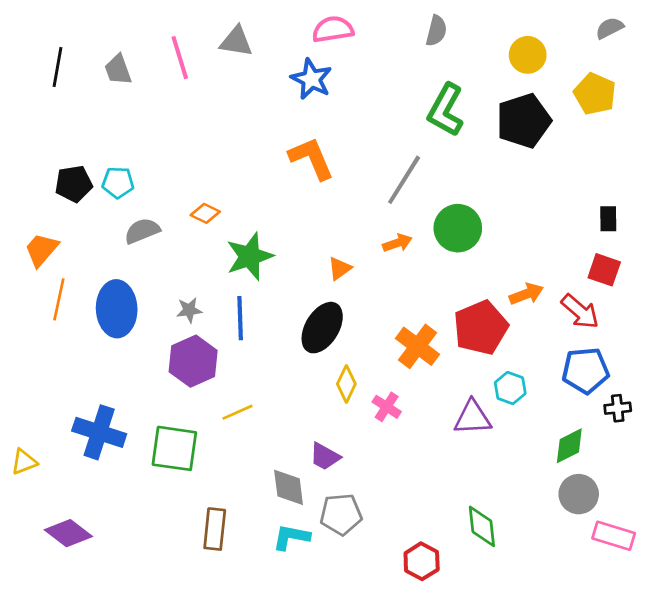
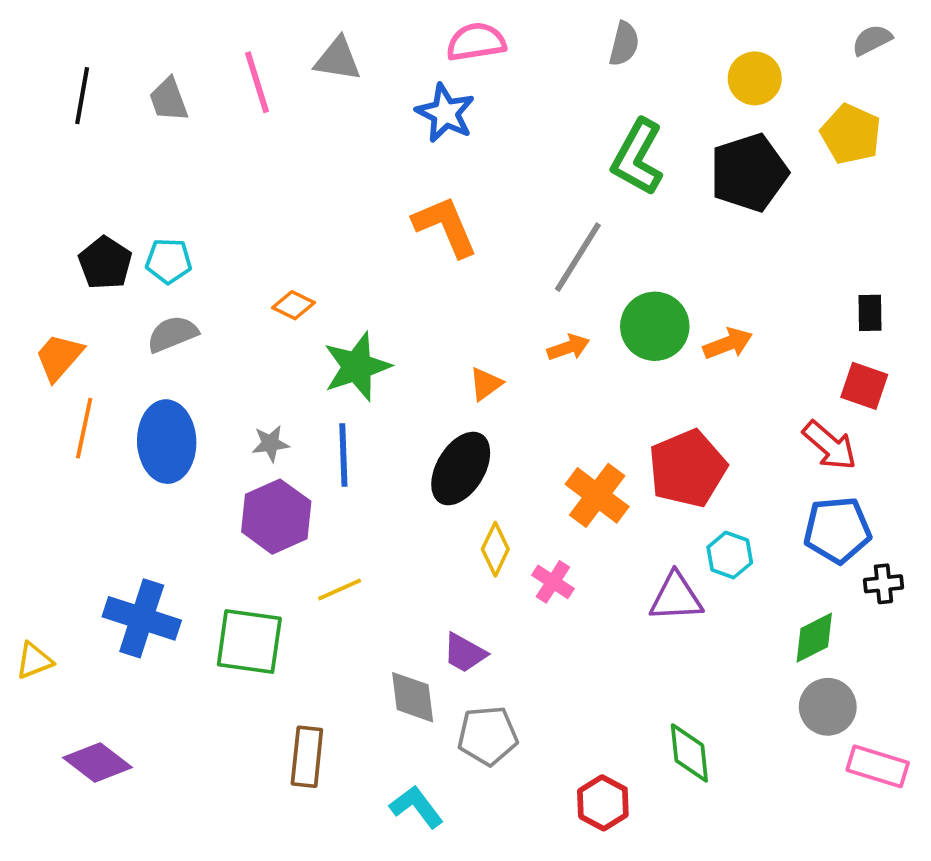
black pentagon: (74, 184) -> (105, 263), turned -30
gray semicircle: (142, 231) -> (172, 334), moved
orange arrow: (526, 294) -> (728, 344), moved
cyan L-shape: (291, 537) -> (416, 807), moved, turned 42

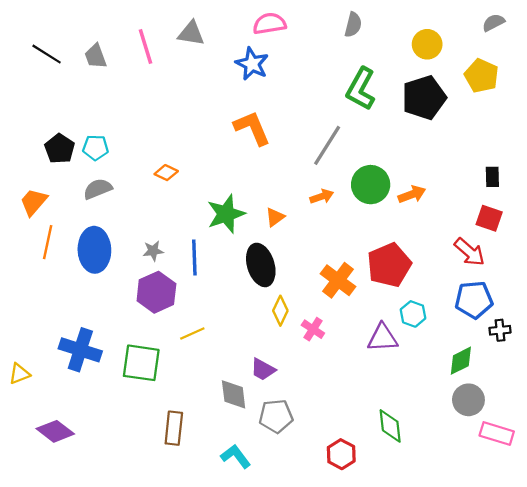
black line: (82, 96) -> (47, 54), turned -68
green star: (357, 367) -> (226, 214), moved
black ellipse: (461, 468) -> (261, 265), turned -48

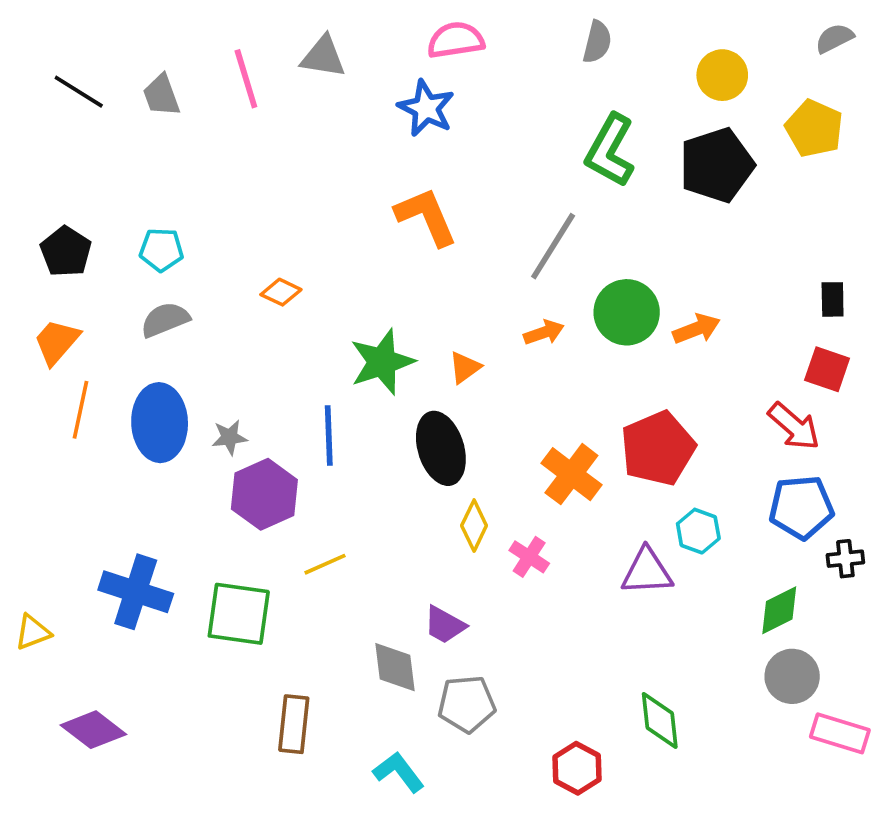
black pentagon: (60, 149) -> (66, 252), moved
gray star: (153, 251) -> (229, 437), moved

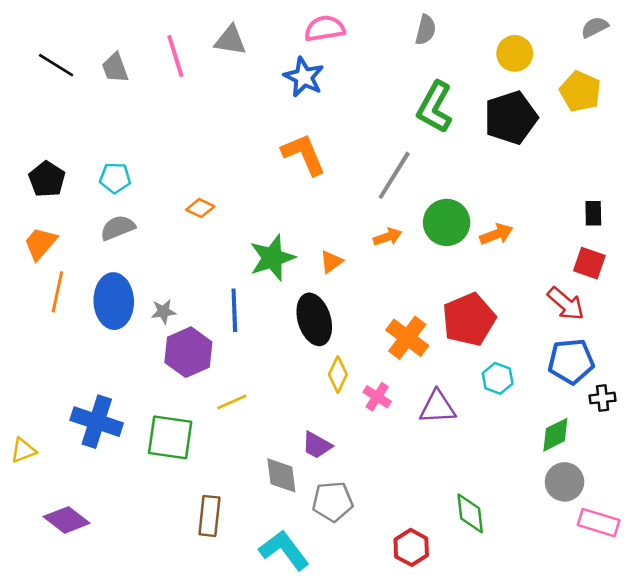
purple triangle: (647, 572) -> (437, 407), moved
cyan L-shape: (399, 772) -> (284, 550), size x1.4

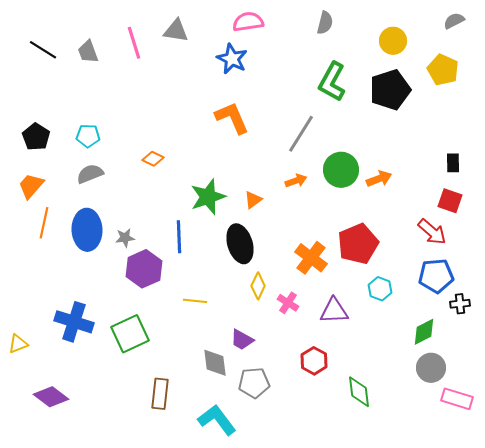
yellow line: (232, 402) -> (195, 301), moved, turned 30
green square: (170, 437) -> (130, 334), turned -33
red hexagon: (411, 547) -> (314, 361), moved

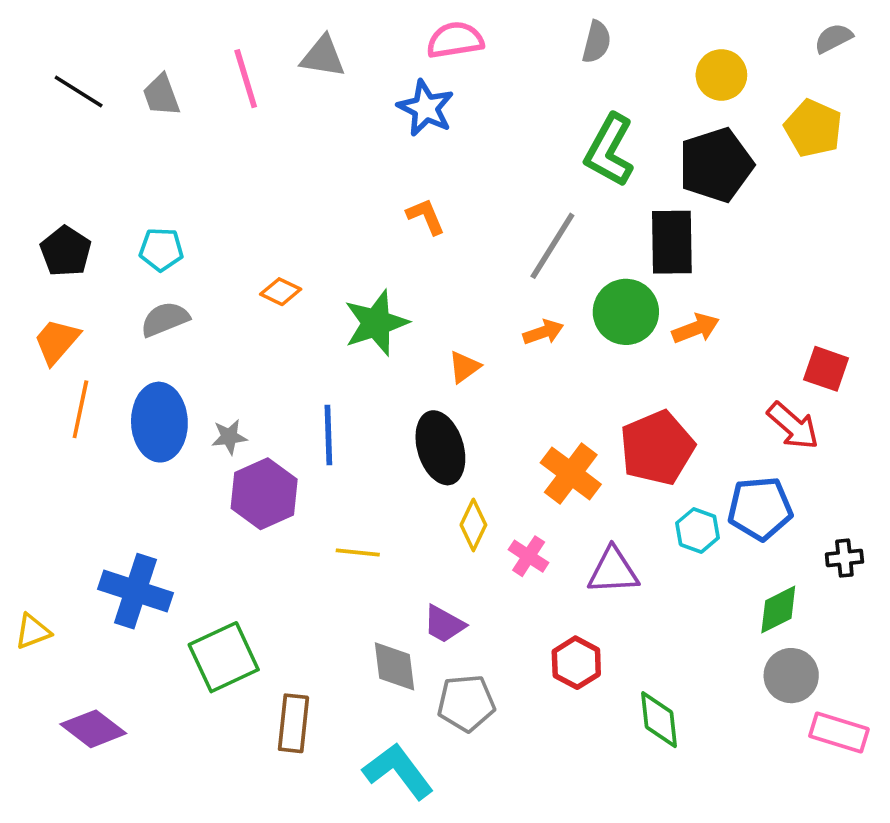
orange L-shape: (232, 118) -> (426, 216), size x0.6
black rectangle: (453, 163) -> (672, 242), moved, size x1.8
green star: (208, 197) -> (376, 323), moved
blue pentagon: (436, 276) -> (760, 508), moved
green square: (130, 334) -> (224, 657), moved

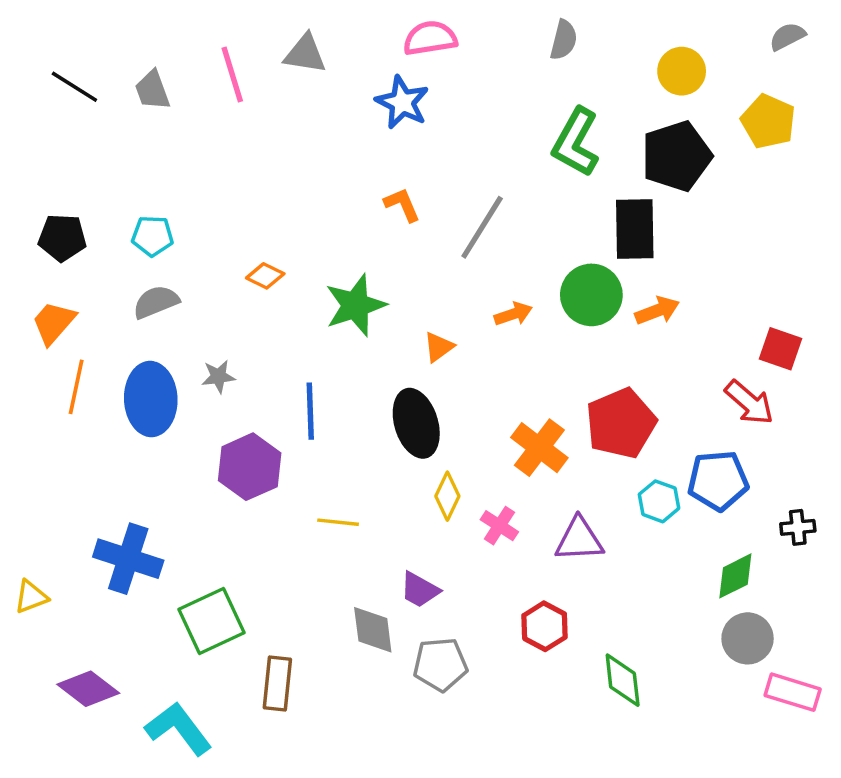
gray line: (552, 246) -> (482, 227), moved
black pentagon: (66, 251) -> (62, 238), turned -30
gray star: (229, 437) -> (218, 376), moved
cyan L-shape: (398, 771) -> (178, 729), moved

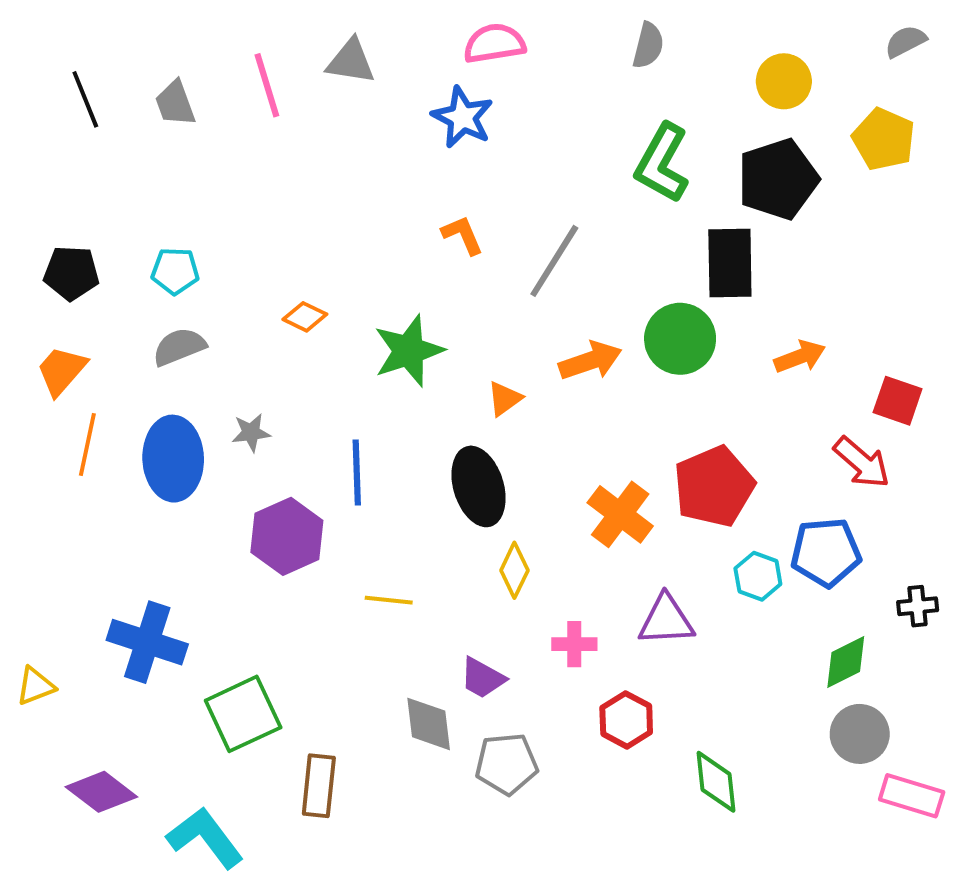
black line: (74, 87) -> (85, 99), turned 36
orange arrow: (657, 311) -> (800, 357), moved
orange arrow: (513, 314) -> (590, 361), size x1.4
pink cross: (499, 526) -> (574, 644), moved, turned -33

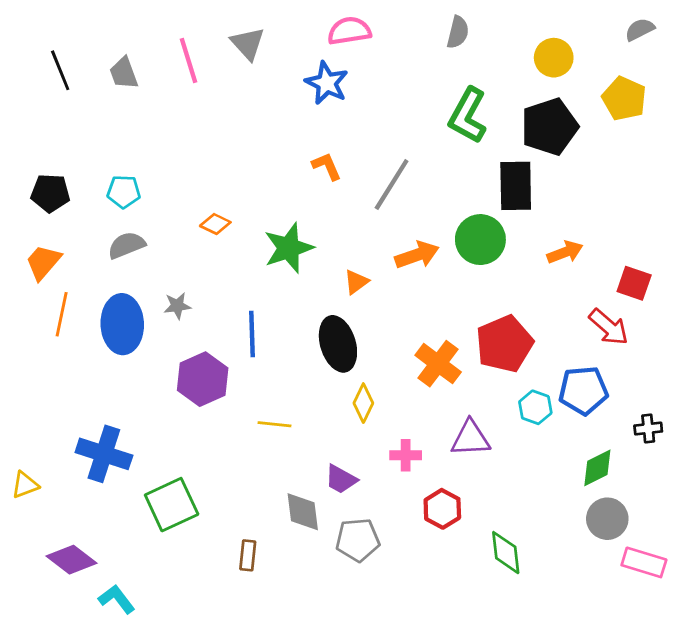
gray triangle: (351, 61) -> (248, 44), turned 39
brown rectangle: (319, 786) -> (248, 555), moved, size x0.7
cyan L-shape: (205, 838) -> (117, 599), moved, size x0.7

